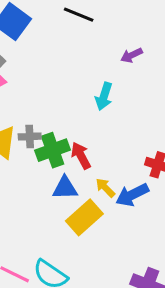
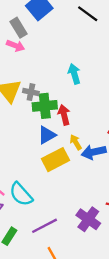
cyan arrow: (104, 96) -> (74, 74), moved, turned 132
blue triangle: (65, 188) -> (47, 135), turned -42

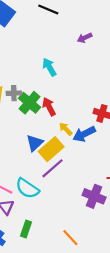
green cross: (45, 106) -> (30, 103), turned -30
blue triangle: (47, 135) -> (35, 143), moved
purple line: (45, 226) -> (52, 168), moved

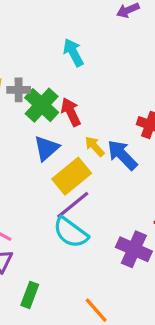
blue arrow: (84, 134) -> (122, 155), turned 70
blue triangle: (35, 143) -> (47, 148), moved
cyan semicircle: (27, 188) -> (71, 232), moved

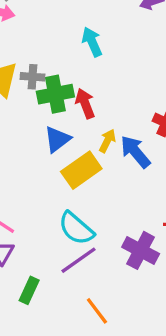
green cross: (42, 105) -> (55, 94), turned 32
yellow arrow: (95, 146) -> (107, 141), turned 65
purple line: (73, 205) -> (79, 260), moved

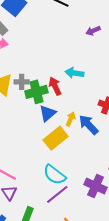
cyan arrow: (92, 42) -> (74, 73), moved, turned -54
red arrow: (85, 103) -> (55, 86), moved
blue triangle: (57, 139) -> (48, 113), moved

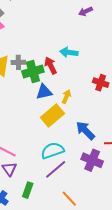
blue triangle: (48, 113) -> (44, 92), turned 30
blue arrow: (88, 125) -> (85, 131), moved
cyan semicircle: (55, 175) -> (52, 151), turned 125

